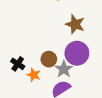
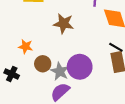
purple circle: (77, 53) -> (80, 67), moved
orange star: (34, 75) -> (26, 47), moved

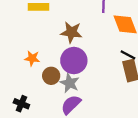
purple circle: (80, 67) -> (74, 61), moved
black cross: (12, 74) -> (21, 104), moved

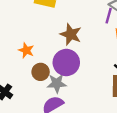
gray star: (70, 83) -> (57, 83), turned 30

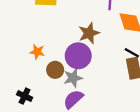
brown star: (71, 34) -> (89, 33), moved, turned -30

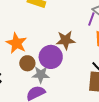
orange star: (37, 52) -> (16, 43), size x1.5

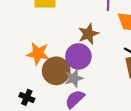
brown circle: (27, 63) -> (56, 71), size x1.6

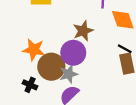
black cross: (27, 97) -> (30, 85), moved

